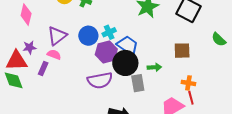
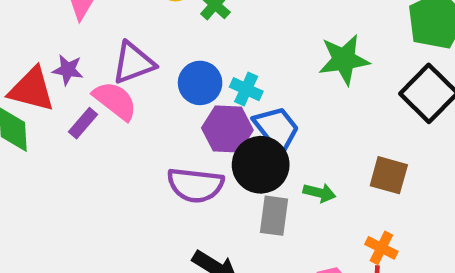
cyan cross: (109, 32) -> (246, 89), turned 32
pink semicircle: (54, 55) -> (115, 101), size x1.5

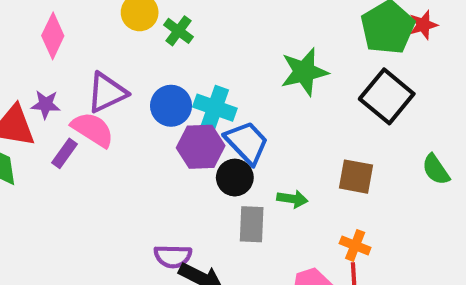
cyan cross: (246, 89) -> (215, 108), size x1.4
black circle: (261, 165) -> (235, 178), size x0.7
purple semicircle: (195, 185) -> (173, 256), moved, size x0.7

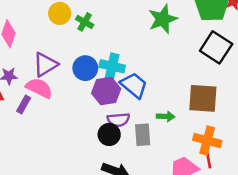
green star: (304, 72) -> (163, 19), moved
brown square: (356, 177) -> (203, 98), size x1.4
black circle: (235, 178) -> (109, 134), moved
orange cross: (355, 245) -> (207, 140), size x1.5
purple semicircle: (173, 256) -> (118, 120), moved

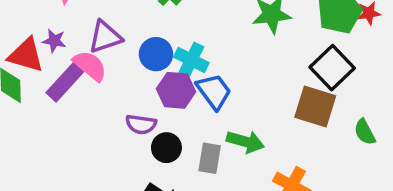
brown square: (203, 98) -> (315, 106), moved
purple rectangle: (24, 105) -> (65, 82), size x1.6
green arrow: (166, 116) -> (245, 142), size x1.5
purple semicircle: (118, 120) -> (141, 124), moved

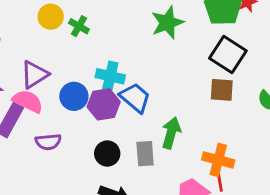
blue circle: (156, 54) -> (74, 96), moved
brown square: (315, 106) -> (222, 90), size x0.7
purple semicircle: (141, 124) -> (48, 142), moved
green arrow: (245, 142) -> (171, 133), turned -76

